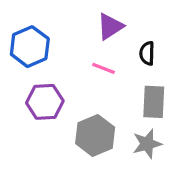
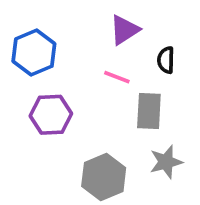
gray rectangle: (154, 102) -> (149, 111), moved
gray hexagon: (95, 135) -> (104, 177), moved

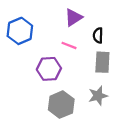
gray rectangle: (149, 111) -> (102, 62), moved
purple hexagon: (51, 115) -> (49, 69), moved

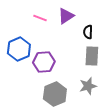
blue hexagon: (20, 31) -> (19, 49), moved
pink line: (69, 45) -> (40, 18), moved

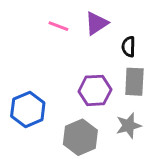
blue hexagon: (19, 49) -> (28, 109), moved
purple hexagon: (44, 62) -> (95, 90), moved

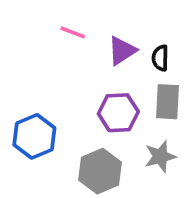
purple triangle: (96, 23) -> (122, 51), moved

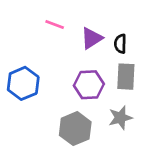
blue hexagon: (34, 136) -> (23, 83), moved

